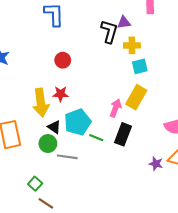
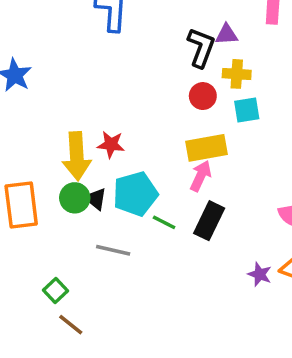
red circle: (63, 60) -> (203, 96), moved
yellow rectangle: (136, 97) -> (206, 148), moved, turned 45
green circle: (48, 144) -> (75, 198), moved

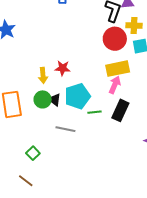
red circle: (203, 96) -> (115, 39), size x1.5
yellow arrow: (77, 156) -> (43, 75), size x0.6
green line: (164, 222) -> (94, 112), turned -32
brown line: (71, 325) -> (26, 181), moved

